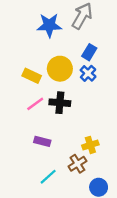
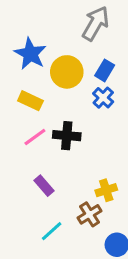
blue star: (49, 25) -> (30, 54), moved, turned 30
yellow circle: (60, 69) -> (67, 72), moved
purple rectangle: (42, 141) -> (44, 186), turned 35

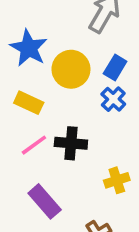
purple rectangle: (44, 186) -> (45, 201), size x1.4
yellow cross: (106, 190) -> (117, 180), moved

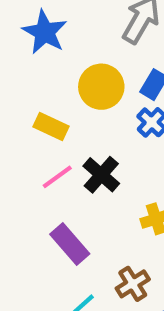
blue star: (29, 48) -> (45, 32), moved
black cross: (71, 143) -> (101, 175), turned 36

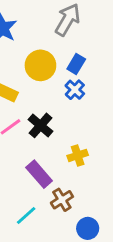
purple rectangle: (70, 244) -> (39, 174), moved

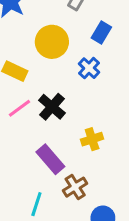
blue rectangle: (76, 64) -> (101, 33), moved
cyan line: (26, 216) -> (36, 204), turned -30

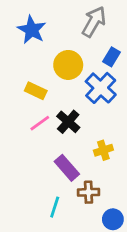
blue cross: (89, 68) -> (101, 88), size x1.6
brown cross: (75, 187) -> (89, 192), turned 30

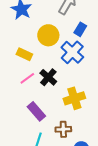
yellow cross: (103, 150) -> (74, 98), size x1.5
purple rectangle: (67, 168) -> (36, 111), moved

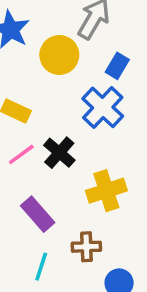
yellow circle: (48, 35) -> (59, 55), moved

